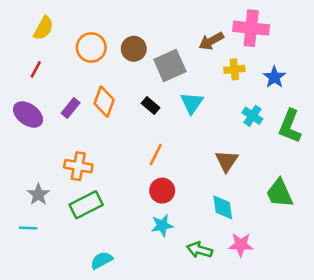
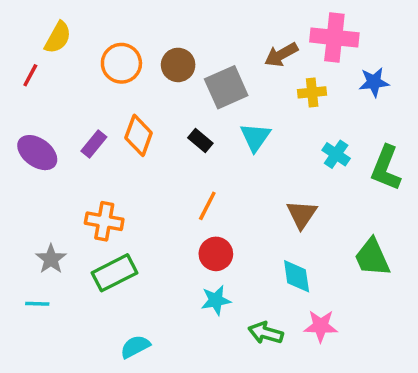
red line: (36, 69) -> (30, 75), moved
blue star: (274, 77) -> (374, 82), moved, turned 30

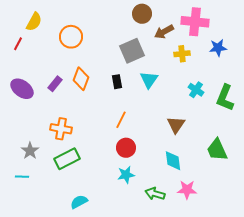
brown circle: (178, 65) -> (142, 14), moved
black rectangle: (200, 141) -> (117, 82), turned 40

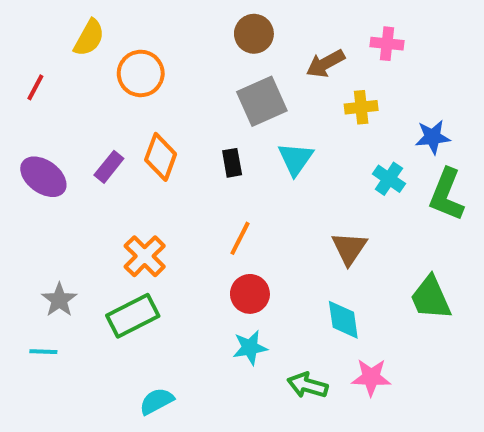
brown circle: (142, 14) -> (254, 34), moved
yellow semicircle: (34, 22) -> (89, 38), moved
pink cross: (195, 22) -> (387, 44), size x0.6
blue star: (218, 48) -> (433, 137), moved
orange cross: (61, 129) -> (145, 256), moved, turned 35

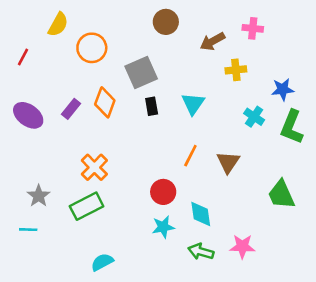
gray square: (262, 101) -> (141, 73), moved
orange line: (240, 238) -> (190, 156), moved
cyan diamond: (343, 320) -> (201, 214), moved

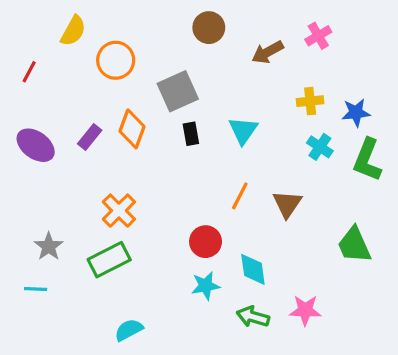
pink cross: (253, 28) -> (318, 36), turned -36
yellow cross: (236, 70) -> (310, 101), moved

